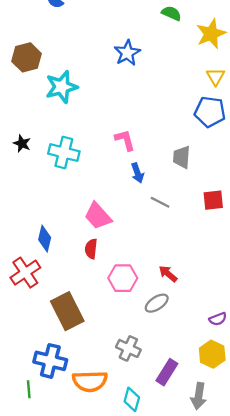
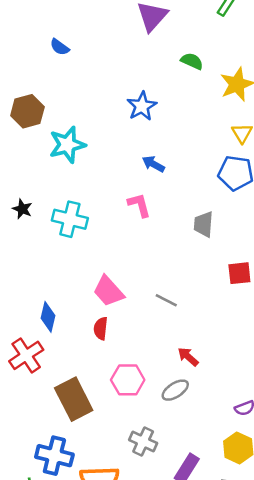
blue arrow: (137, 173) -> (153, 164), moved, turned 138
gray line: (160, 202) -> (166, 300), moved
pink hexagon: (123, 278) -> (128, 380), moved

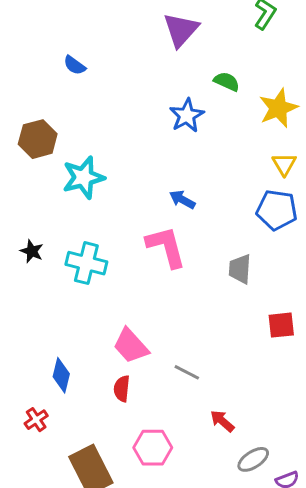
blue star: (142, 106) -> (187, 115), moved
pink L-shape: (139, 205) -> (166, 247), size x1.5
gray line: (166, 300) -> (187, 372), moved
red cross: (26, 355) -> (36, 420), size x0.6
gray ellipse: (175, 390) -> (253, 459), moved

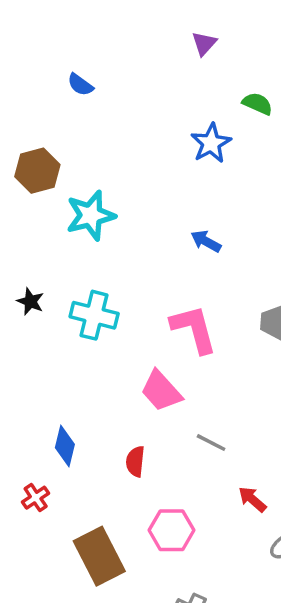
purple triangle: (181, 30) -> (204, 43), size x0.6
pink L-shape: (166, 247) -> (194, 329), moved
pink trapezoid: (131, 346) -> (161, 391), moved

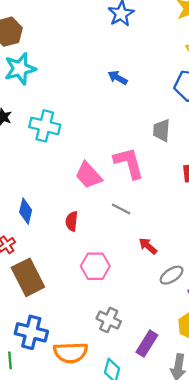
cyan star: (91, 215) -> (20, 69), moved
pink L-shape: (194, 329) -> (129, 163), moved
brown rectangle: (99, 556) -> (28, 277), moved

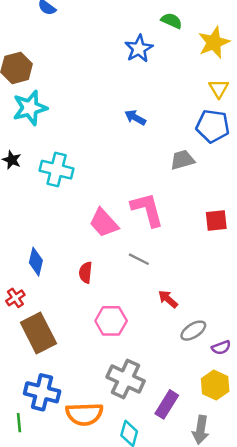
gray trapezoid: (161, 130) -> (182, 160), moved, turned 70
gray cross: (109, 320) -> (126, 379), size x1.4

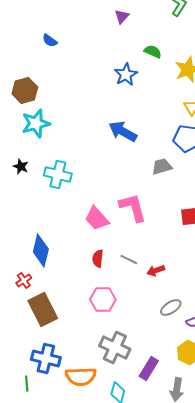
blue arrow: (135, 118) -> (123, 132), size x1.6
gray line: (139, 259) -> (129, 260), moved
blue diamond: (36, 262) -> (41, 250), size x1.4
red semicircle: (86, 272) -> (98, 258), moved
red arrow: (168, 299) -> (156, 270), moved, turned -60

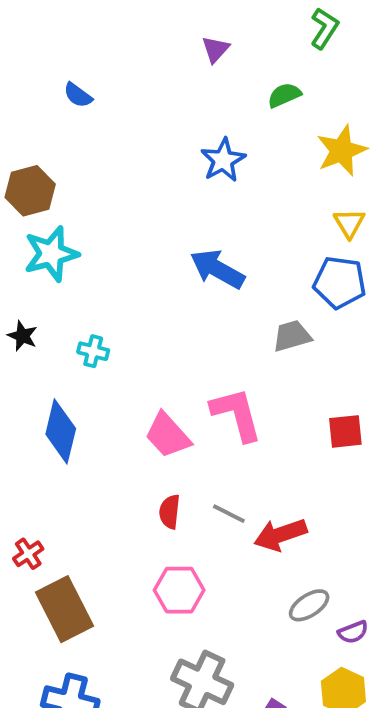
green semicircle: (153, 52) -> (284, 95), moved, turned -48
cyan cross: (58, 174) -> (93, 351), size x0.6
blue diamond: (41, 250) -> (61, 431), moved
red arrow: (156, 270) -> (280, 535), size x1.5

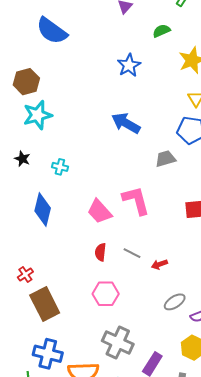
blue semicircle: (78, 95) -> (52, 31), size x2.0
red arrow: (280, 535) -> (159, 264), size x0.6

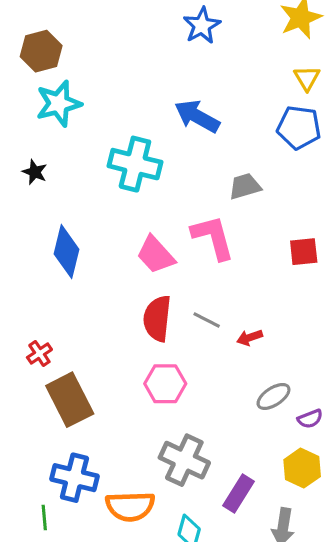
gray trapezoid: (166, 159) -> (245, 186), moved
cyan cross: (60, 167) -> (135, 164), moved, size x2.0
red semicircle: (101, 252) -> (157, 318), size x1.6

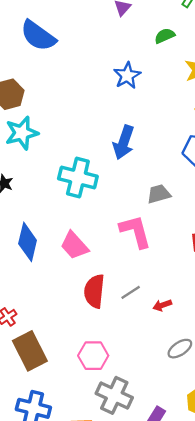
blue arrow: (197, 116) -> (124, 142), turned -100
pink trapezoid: (156, 255) -> (74, 245), moved
gray line: (207, 320) -> (131, 292), turned -60
pink hexagon: (165, 384) -> (93, 356), moved

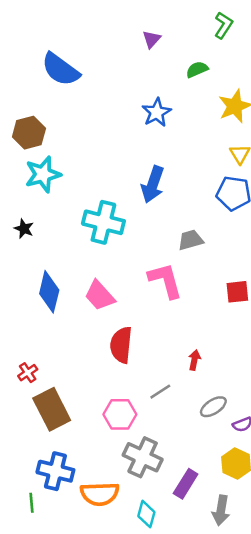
gray line: (131, 292) -> (160, 392), moved
red arrow: (162, 305) -> (194, 360), turned 120

